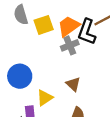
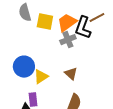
yellow square: (44, 25) -> (45, 22), turned 30
yellow triangle: (45, 98) -> (41, 77), moved

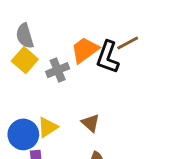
yellow square: (45, 22) -> (25, 60), moved, turned 30
gray cross: (68, 40) -> (58, 70), moved
blue circle: (24, 67) -> (23, 134), moved

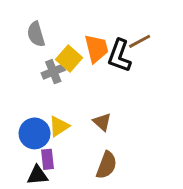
orange trapezoid: (85, 50) -> (96, 49), turned 112
yellow square: (25, 60) -> (69, 59), moved
gray cross: (58, 70) -> (53, 72), moved

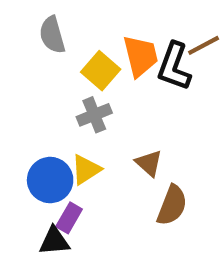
gray cross: (53, 72) -> (94, 115), moved
purple rectangle: (47, 159) -> (69, 218), turned 36
brown semicircle: (106, 165) -> (172, 205), moved

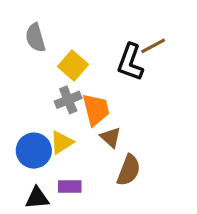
orange trapezoid: (141, 56) -> (96, 110), moved
purple rectangle: (69, 218) -> (70, 187), moved, turned 60

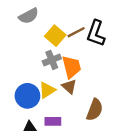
gray semicircle: (35, 38) -> (29, 16), turned -102
brown line: (153, 46) -> (76, 32), moved
brown triangle: (111, 137) -> (69, 87), moved

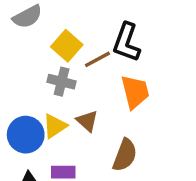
brown line: (76, 32) -> (97, 59), moved
gray cross: (52, 60) -> (62, 82), turned 36
orange trapezoid: (71, 67) -> (135, 92), moved

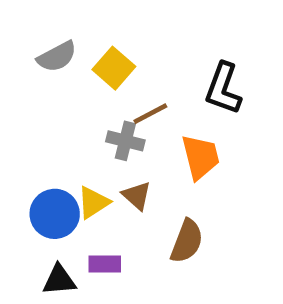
black L-shape: (127, 42) -> (223, 89), moved
yellow square: (67, 46) -> (114, 68), moved
gray cross: (62, 82) -> (125, 141), moved

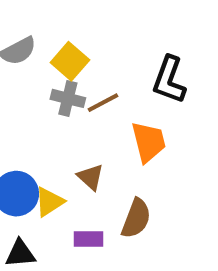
gray cross: (125, 141) -> (68, 98), moved
yellow triangle: (93, 202) -> (49, 202), moved
purple rectangle: (105, 264) -> (89, 239), moved

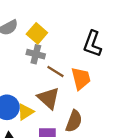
brown line: (103, 103) -> (55, 72), moved, turned 60
brown triangle: (91, 177) -> (49, 98), size x1.5

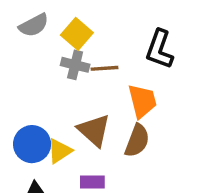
brown line: (55, 72) -> (104, 68), moved, turned -36
brown semicircle: (74, 121) -> (137, 141), moved

